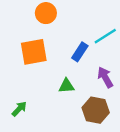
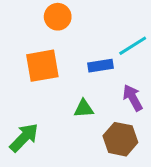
blue rectangle: (80, 52) -> (101, 66), turned 48
green arrow: (19, 109) -> (24, 138), size x1.5

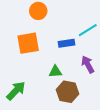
brown hexagon: (120, 139) -> (68, 92), moved

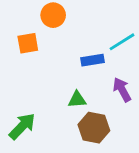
orange square: (28, 43) -> (28, 43), moved, size x0.7

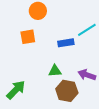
orange square: (28, 43) -> (28, 37), moved
purple arrow: (122, 90) -> (87, 75), moved, turned -42

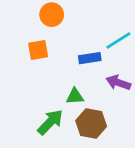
purple arrow: (87, 75) -> (118, 83), moved
green arrow: (16, 90) -> (50, 122), moved

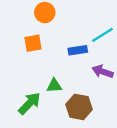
green triangle: (75, 96) -> (54, 86), moved
green arrow: (50, 122) -> (29, 103), moved

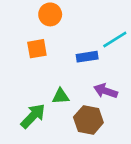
purple arrow: (103, 72) -> (106, 91), moved

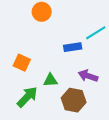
orange square: (37, 49) -> (22, 63), moved, turned 35

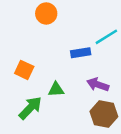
brown hexagon: (74, 100) -> (104, 114), moved

